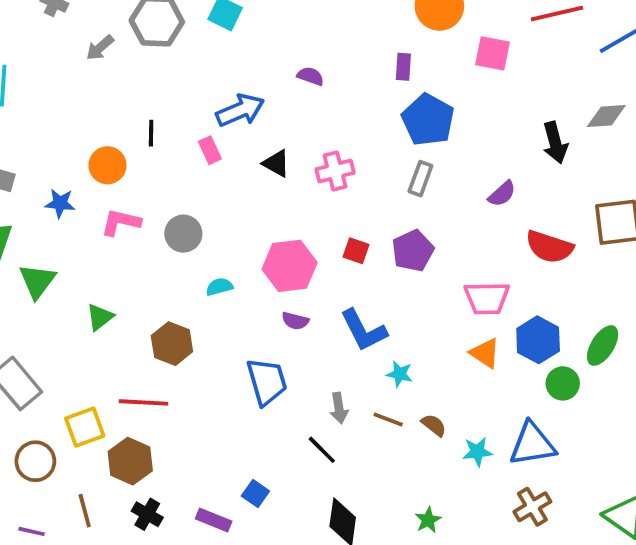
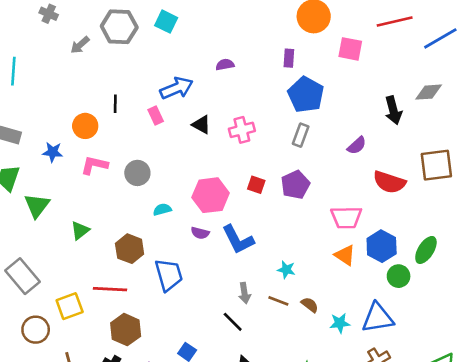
purple semicircle: (310, 76) -> (225, 65), turned -30
purple semicircle: (295, 321) -> (200, 233), moved
blue L-shape: (364, 330) -> (238, 240), moved
blue trapezoid: (267, 382) -> (169, 275), moved
brown hexagon: (130, 461) -> (126, 330), moved

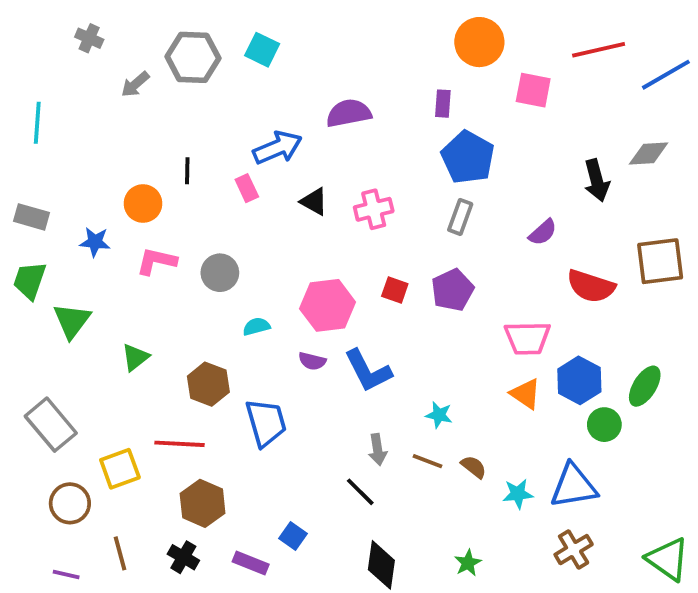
purple semicircle: (225, 65) -> (349, 113), size x1.6

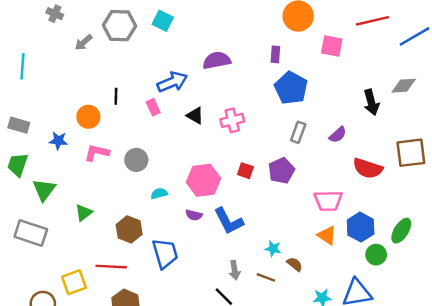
gray rectangle: (460, 217) -> (298, 132), moved
gray rectangle: (51, 425) -> (31, 233), moved, turned -32
brown semicircle: (474, 467) -> (295, 264), moved

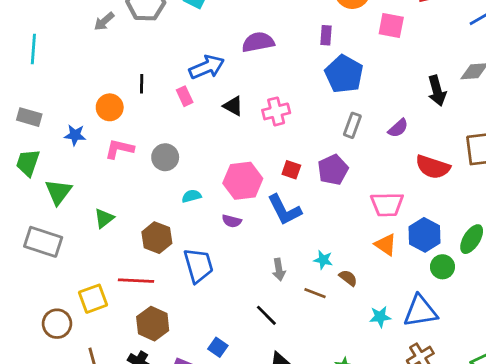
blue L-shape: (229, 221) -> (284, 210), moved
gray arrow: (235, 270) -> (279, 270), moved

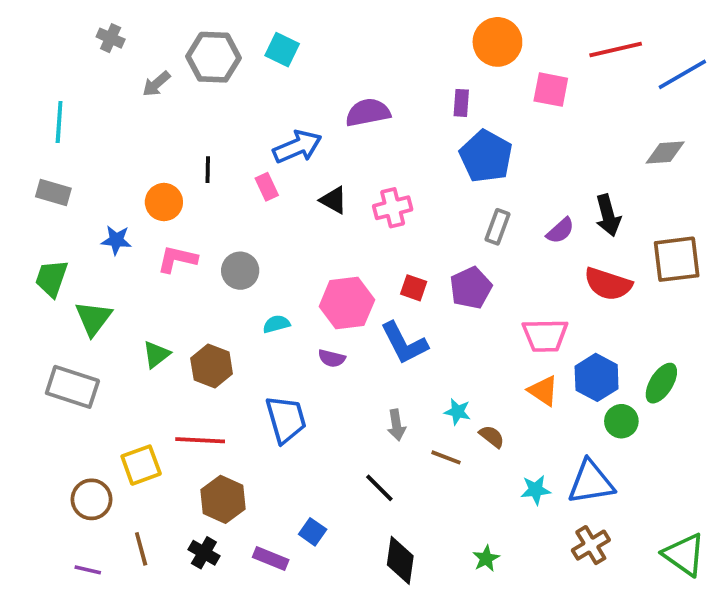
black arrow: (437, 91) -> (608, 215), moved
gray rectangle: (29, 117) -> (53, 193), moved
brown hexagon: (157, 238) -> (212, 366), moved

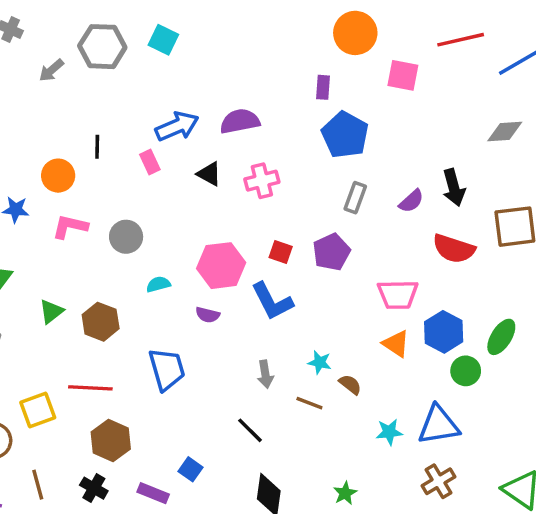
purple semicircle: (368, 112) -> (240, 121), moved

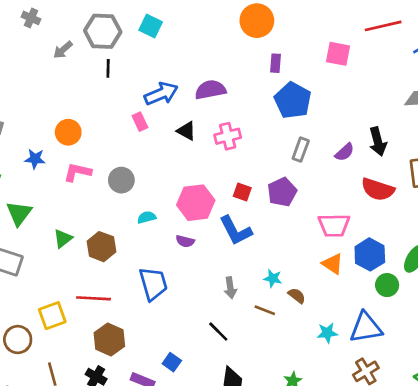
orange circle: (355, 33) -> (257, 21), moved
black line: (97, 147) -> (108, 68), moved

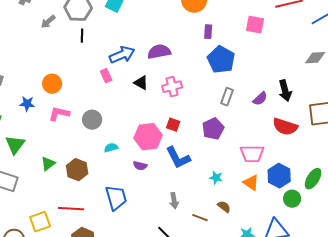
red square: (242, 192) -> (173, 125), moved
cyan star: (273, 278) -> (216, 178), moved

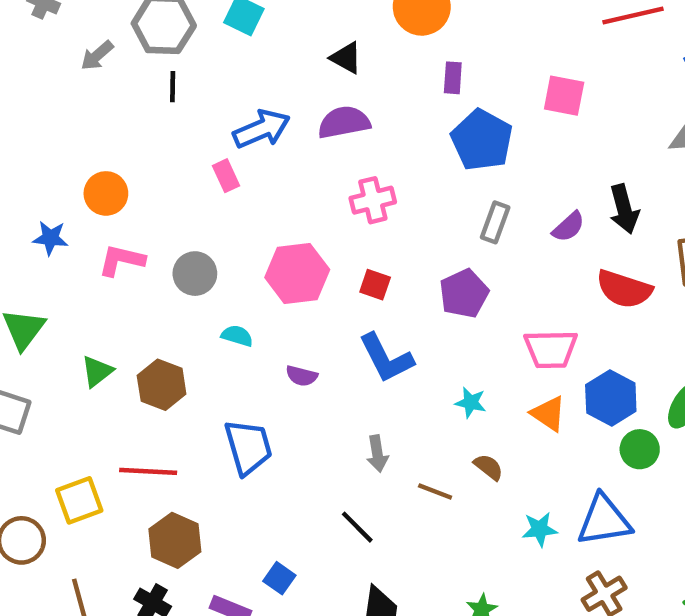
pink square: (255, 25) -> (564, 96), moved
black triangle: (141, 83) -> (346, 58), moved
pink hexagon: (148, 137) -> (297, 274), moved
cyan semicircle: (111, 148) -> (237, 336), turned 32

